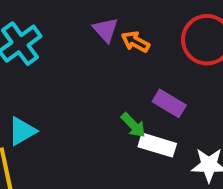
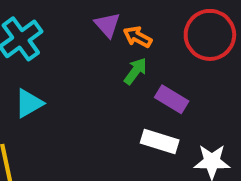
green arrow: (133, 125) -> (135, 71), moved, turned -100
cyan triangle: (22, 131) -> (29, 103), moved

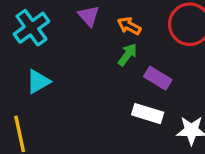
purple triangle: (107, 25) -> (89, 16), moved

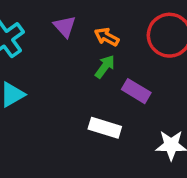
white rectangle: (148, 114) -> (105, 128), moved

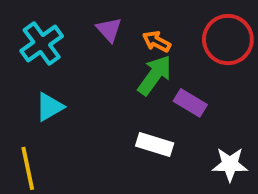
green arrow: (105, 67) -> (155, 75), size x1.5

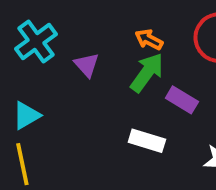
purple triangle: (109, 30) -> (87, 65), moved
cyan triangle: (50, 107) -> (26, 115), moved

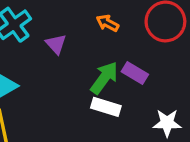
green arrow: (147, 73) -> (104, 78), moved

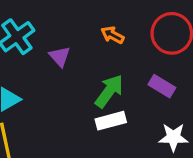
purple rectangle: (135, 73) -> (162, 86), moved
white rectangle: (106, 107) -> (111, 121), turned -32

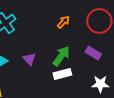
orange arrow: (112, 35) -> (63, 22), turned 104
purple triangle: (60, 56) -> (29, 59), moved

